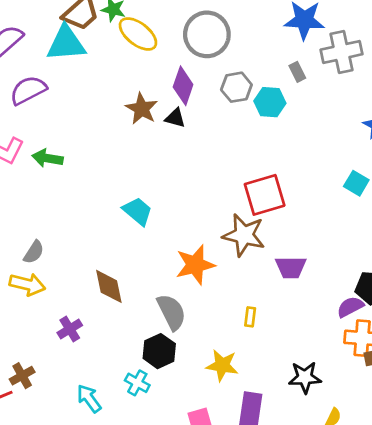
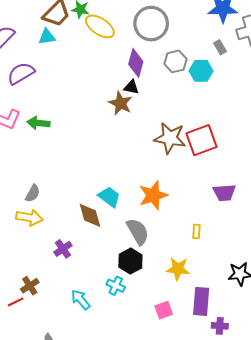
cyan triangle: (66, 43) -> (47, 37), size x0.6
brown star: (142, 109) -> (120, 103), moved
cyan trapezoid: (138, 211) -> (109, 197), moved
brown star: (244, 235) -> (170, 138), moved

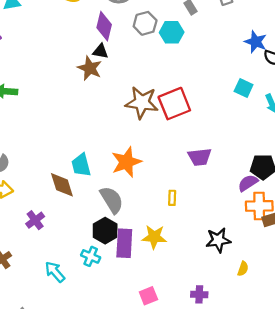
cyan trapezoid: (109, 197) -> (81, 165), turned -140
purple rectangle: (201, 301) -> (124, 243), moved
pink square: (164, 310) -> (148, 296), moved

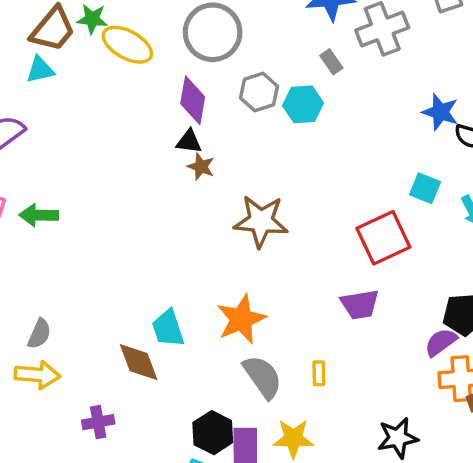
brown star: (90, 68) -> (201, 167), moved, size x0.7
red square: (174, 104) -> (383, 238), moved
gray semicircle: (112, 200) -> (263, 377), moved
purple cross: (35, 220) -> (98, 422), turned 30

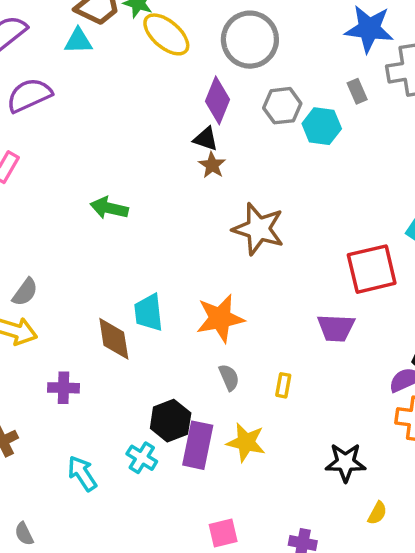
green arrow: (39, 215) -> (109, 208), moved
gray semicircle: (263, 377) -> (229, 377), size x0.6

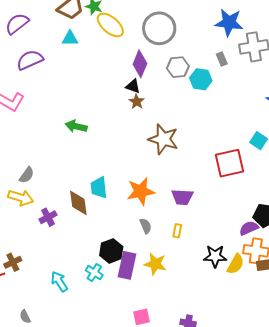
cyan triangle: (78, 41) -> (70, 38), moved
purple trapezoid: (336, 328) -> (182, 197), moved
purple cross: (63, 388) -> (48, 217), moved, turned -30
black star: (345, 462) -> (215, 256), moved
yellow semicircle: (377, 513) -> (236, 264), moved, size x1.5

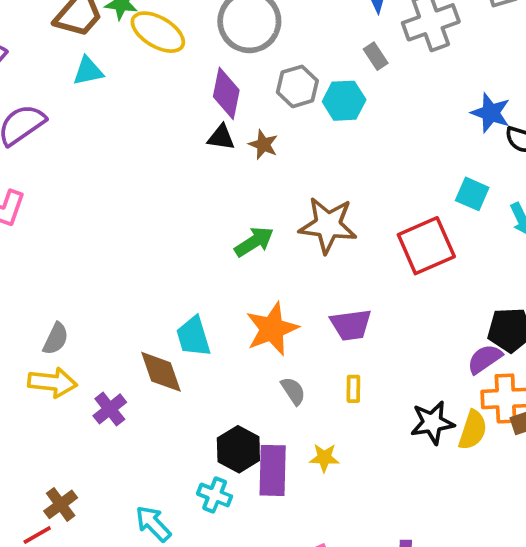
brown star: (137, 102) -> (263, 145), moved
green arrow: (76, 126) -> (254, 242), moved, turned 145
brown star: (163, 139) -> (328, 225), moved
yellow star: (155, 264) -> (324, 458), size x0.7

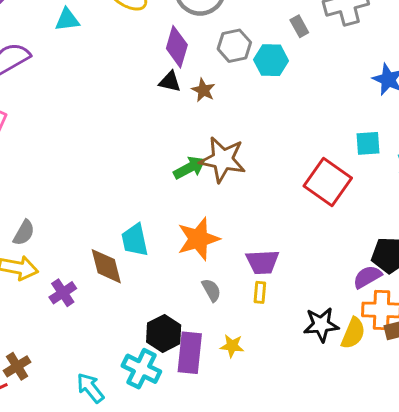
cyan square: (472, 194) -> (368, 143), turned -32
brown star: (328, 225) -> (223, 160), moved
red square: (426, 246) -> (328, 182), turned -36
purple trapezoid: (351, 325) -> (262, 262), moved
cyan cross: (215, 495) -> (141, 369), size x1.4

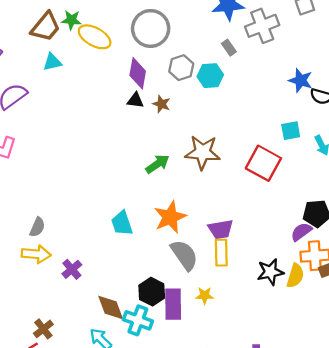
brown star: (223, 160) -> (203, 152), moved
brown diamond: (106, 266) -> (111, 307), moved
gray semicircle: (211, 290) -> (184, 255), size x1.8
yellow rectangle: (260, 292) -> (221, 253), size x1.6

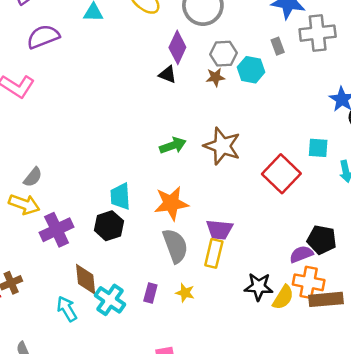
brown star: (161, 104) -> (215, 77), moved, turned 30
purple cross: (72, 269) -> (57, 230), size x1.5
black hexagon: (152, 292) -> (109, 226), moved
purple rectangle: (173, 304) -> (150, 293), size x0.6

